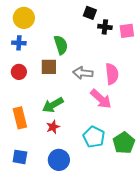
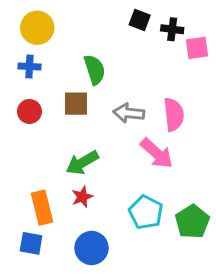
black cross: (105, 27) -> (172, 29), moved
orange rectangle: (20, 118) -> (42, 208), moved

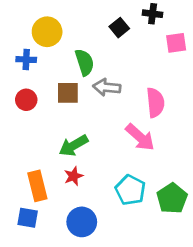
black square: (140, 20) -> (119, 28), moved, turned 30
yellow circle: (37, 28) -> (47, 32), moved
black cross: (172, 29) -> (153, 14), moved
gray arrow: (129, 113) -> (107, 87), moved

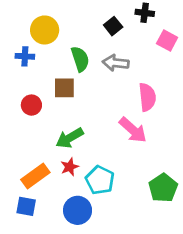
pink square: (176, 43) -> (167, 41), turned 36
gray arrow: (107, 87) -> (116, 63), moved
red circle: (26, 100) -> (31, 105), moved
orange rectangle: (37, 186) -> (35, 176), turned 68
cyan pentagon: (130, 190) -> (100, 180), moved

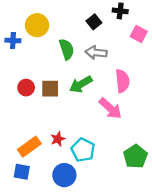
blue cross: (25, 56) -> (13, 40), moved
brown square: (64, 88) -> (50, 89), moved
green arrow: (70, 138) -> (81, 84), moved

